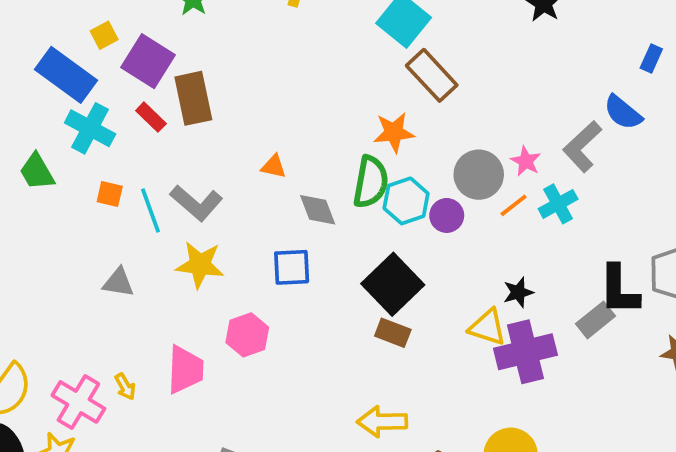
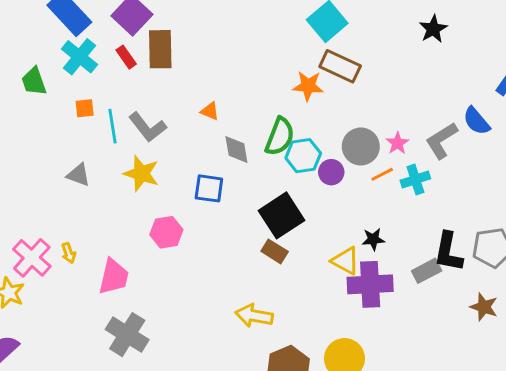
brown rectangle: (432, 75) -> (340, 66), turned -33
orange star: (394, 132) -> (308, 86), moved
orange square: (110, 194) -> (85, 108), turned -30
pink trapezoid: (185, 370) -> (114, 277), moved

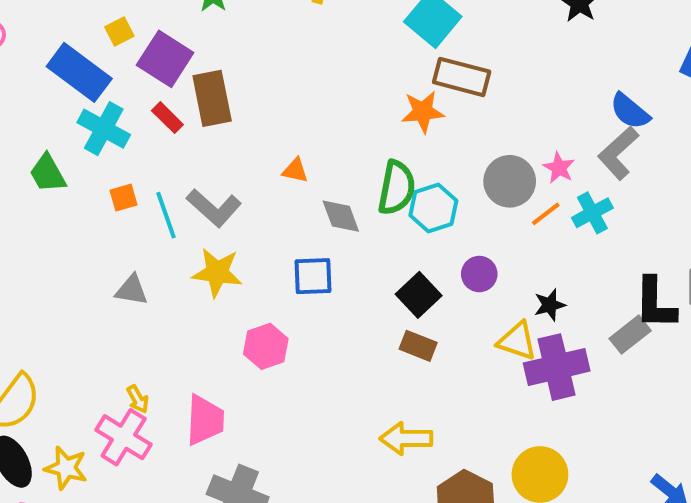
blue semicircle: (476, 121) -> (630, 111), moved
purple circle: (331, 172) -> (479, 274), moved
black square: (281, 215) -> (419, 295), size x0.7
pink cross: (32, 258) -> (124, 437), moved

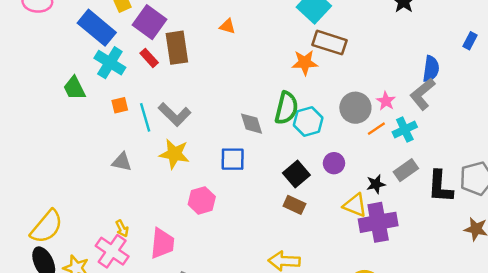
blue semicircle: (630, 111) -> (431, 69), turned -125
orange triangle: (295, 170) -> (227, 26), moved
gray rectangle: (630, 335) -> (406, 170), moved

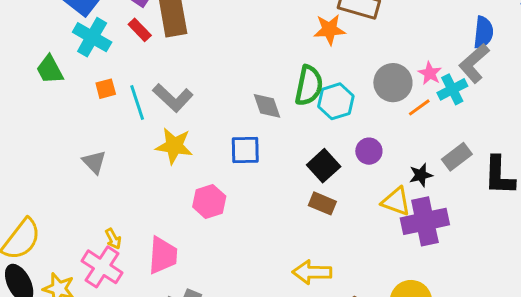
cyan cross: (405, 130) -> (452, 89), moved
gray triangle: (122, 162) -> (94, 162), moved, turned 35

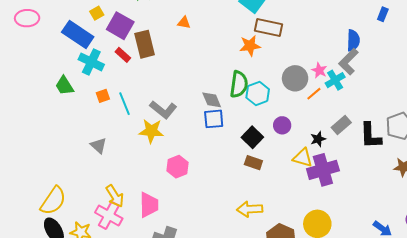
gray L-shape: (173, 98) -> (163, 110), moved
blue square: (245, 150) -> (214, 119), moved
yellow arrow: (113, 239) -> (115, 196), size x1.6

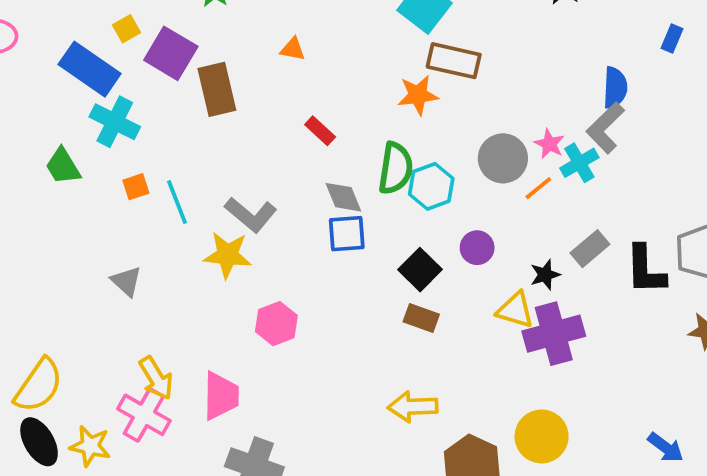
red rectangle: (123, 55) -> (320, 131), moved

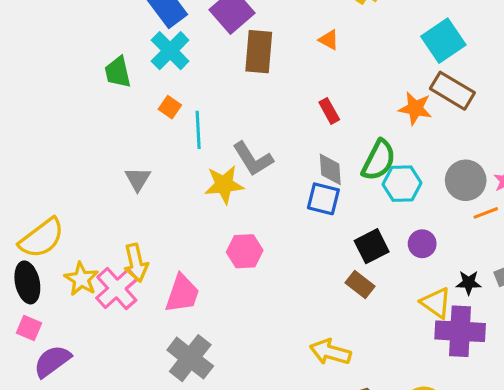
orange square: (136, 187) -> (170, 107), turned 35
yellow star: (227, 255) -> (224, 185), turned -30
yellow star: (90, 446) -> (81, 279), moved

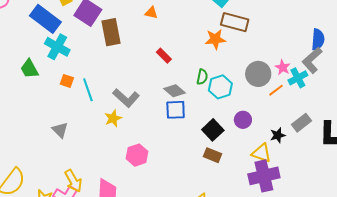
green semicircle: (379, 160) -> (202, 77), size x0.6
gray diamond: (330, 169) -> (175, 91), turned -30
yellow star: (224, 185) -> (113, 118), size x0.7
purple cross: (460, 331) -> (264, 176), moved

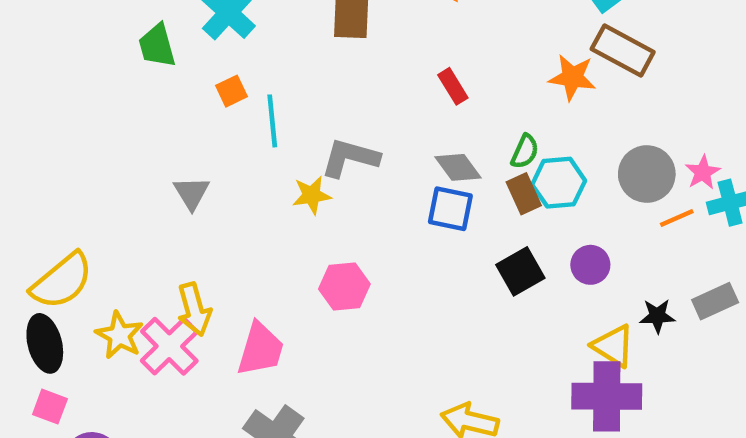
orange square: (67, 81) -> (231, 91), turned 32
gray L-shape: (126, 98) -> (350, 158), turned 140
brown rectangle: (212, 155) -> (524, 194), moved, turned 30

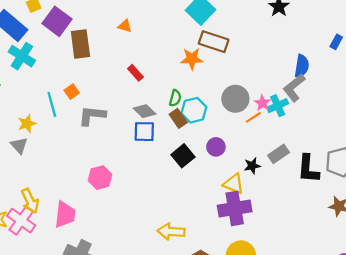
orange square: (231, 91) -> (72, 92), moved
pink star: (703, 172) -> (262, 103), moved
yellow star: (312, 195) -> (27, 124), moved

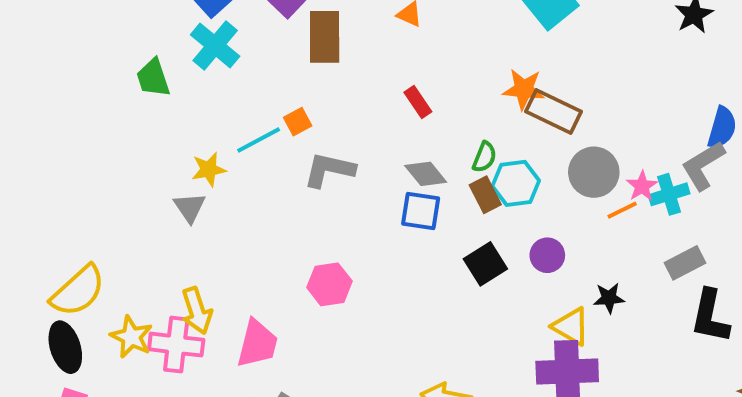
brown rectangle: (214, 42) -> (553, 111), moved
cyan line: (52, 104) -> (259, 140), turned 70
gray rectangle: (279, 154) -> (685, 263), moved
pink cross: (21, 221) -> (176, 345), turned -36

